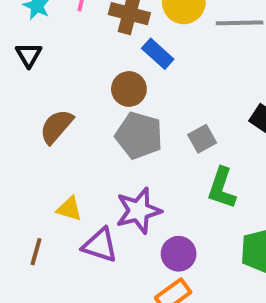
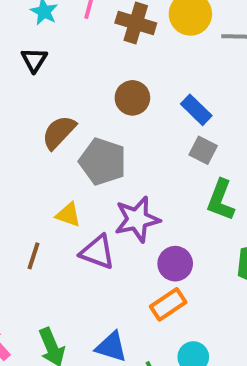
blue rectangle: (158, 54) -> (196, 110), moved
gray pentagon: (139, 135) -> (103, 162), moved
gray square: (202, 139) -> (203, 150), turned -36

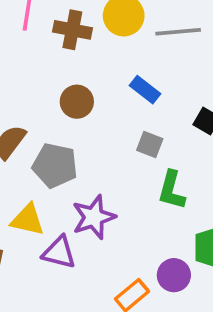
blue rectangle: (196, 110) -> (145, 90), moved
yellow triangle: (68, 215) -> (28, 220), size x1.4
purple circle: (175, 264) -> (174, 275), moved

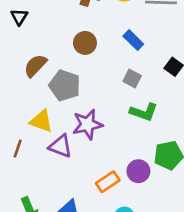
green L-shape: (172, 190) -> (144, 112), turned -92

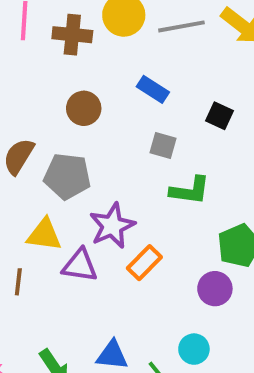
purple circle: (138, 171) -> (215, 289), moved
orange rectangle: (108, 182) -> (144, 263), moved

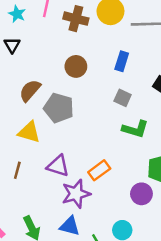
blue rectangle: (153, 89) -> (122, 61), turned 66
purple star: (112, 226) -> (76, 194), moved
yellow triangle: (44, 235) -> (29, 132), moved

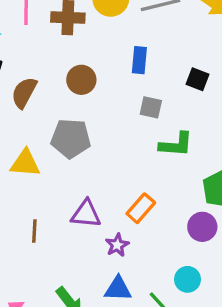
brown semicircle: (30, 91) -> (24, 93), moved
yellow triangle: (29, 132) -> (25, 163), moved
purple star: (76, 194) -> (117, 245), size x0.6

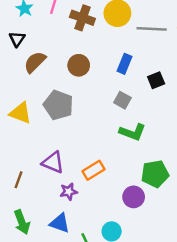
black square: (198, 79) -> (156, 80), moved, turned 30
brown line: (34, 231) -> (19, 180), moved

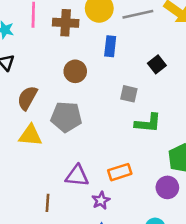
brown semicircle: (35, 62) -> (27, 98), moved
blue rectangle: (125, 64) -> (110, 46), moved
orange rectangle: (94, 170) -> (120, 172), turned 30

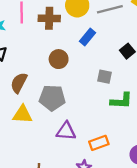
blue rectangle: (110, 46) -> (87, 37), turned 35
purple triangle: (77, 176) -> (66, 131), moved

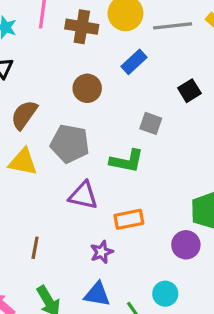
green L-shape: (121, 101) -> (127, 161), moved

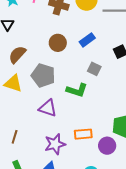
blue rectangle: (134, 62) -> (87, 40), moved
orange rectangle: (129, 219) -> (83, 134), moved
purple star: (102, 252) -> (55, 144), size x1.5

